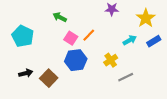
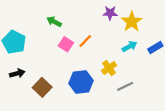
yellow star: (146, 18) -> (132, 22), moved
blue hexagon: (76, 60) -> (81, 82), moved
black arrow: (26, 73) -> (17, 73), moved

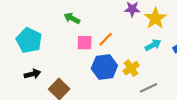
pink square: (66, 44) -> (85, 43), turned -32
blue hexagon: (81, 82) -> (104, 67), moved

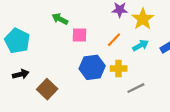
orange line: (106, 39) -> (114, 40), moved
pink square: (85, 43) -> (79, 35), moved
yellow cross: (131, 68) -> (119, 68), turned 35

